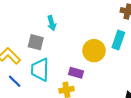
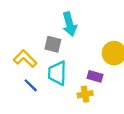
cyan arrow: (52, 23) -> (70, 24), size x1.5

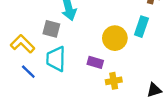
yellow cross: (85, 94) -> (114, 81), moved

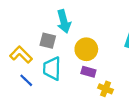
yellow circle: (115, 38) -> (86, 49), moved
yellow cross: (114, 81) -> (106, 89), turned 32

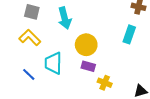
gray square: (48, 41) -> (32, 12), moved
yellow L-shape: (21, 55) -> (30, 38), moved

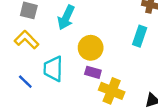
cyan arrow: (65, 18) -> (66, 17), turned 40
yellow cross: (105, 83) -> (112, 91), size x1.5

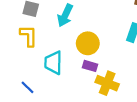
yellow L-shape: (26, 40) -> (29, 36), turned 45
blue line: (25, 82) -> (28, 87), moved

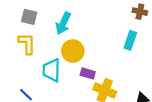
yellow circle: (88, 43) -> (73, 51), moved

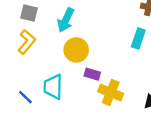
yellow L-shape: (27, 44) -> (27, 42), turned 40
cyan trapezoid: (51, 70) -> (53, 87), moved

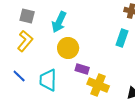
blue line: (25, 97) -> (19, 76), moved

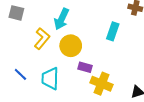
gray square: (27, 16) -> (16, 13), moved
cyan rectangle: (122, 38) -> (113, 31), moved
yellow L-shape: (25, 41) -> (42, 39), moved

